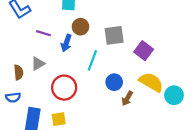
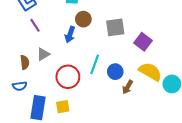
purple line: (43, 33) -> (35, 25), moved, turned 40
cyan line: (92, 60) -> (95, 64), moved

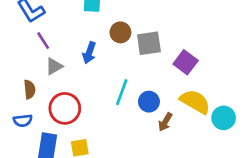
brown circle: (83, 19) -> (120, 32), moved
gray triangle: (43, 54) -> (54, 66), moved
red circle: (68, 77) -> (65, 108), moved

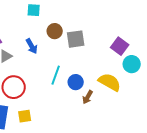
blue arrow: (89, 53) -> (32, 46), turned -49
purple square: (186, 62) -> (120, 46), moved
cyan circle: (224, 118) -> (132, 64), moved

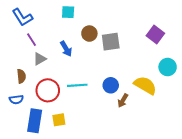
purple square: (120, 46) -> (155, 35), moved
cyan line: (56, 75) -> (77, 85), moved, turned 66

